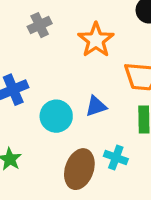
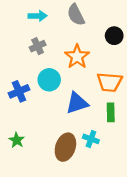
blue triangle: (96, 106) -> (77, 103), size x1.5
cyan circle: (56, 116) -> (49, 80), moved

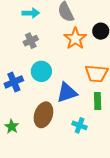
orange star: (77, 57) -> (75, 39), moved
brown ellipse: (65, 147) -> (43, 115), moved

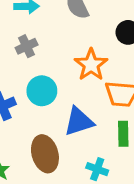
orange star: (75, 39) -> (91, 65), moved
brown ellipse: (43, 115) -> (45, 154), turned -35

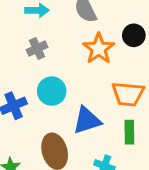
orange star: (91, 65) -> (99, 49), moved

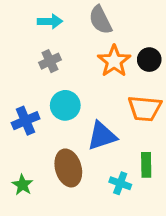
black circle: (134, 35) -> (149, 60), moved
green rectangle: (129, 132) -> (146, 165), moved

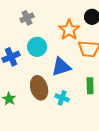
orange star: (114, 61) -> (69, 30), moved
cyan cross: (120, 183) -> (62, 98), moved

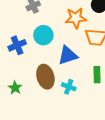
orange star: (69, 30) -> (76, 18), turned 30

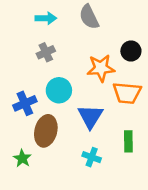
blue triangle: (68, 55) -> (90, 116), turned -40
brown ellipse: (45, 77) -> (46, 131), moved, turned 30

